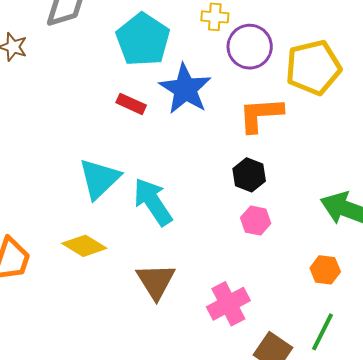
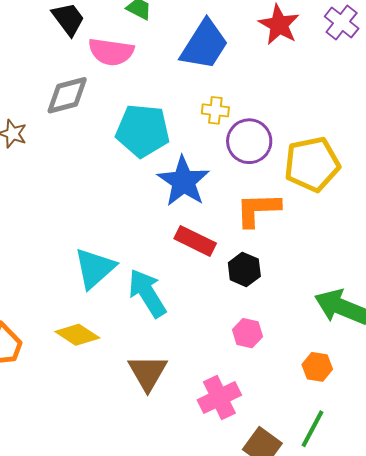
cyan pentagon: (143, 40) -> (143, 131), turned -30
red rectangle: (131, 104) -> (195, 241), moved, size x1.4
pink hexagon: (256, 221) -> (247, 333), moved

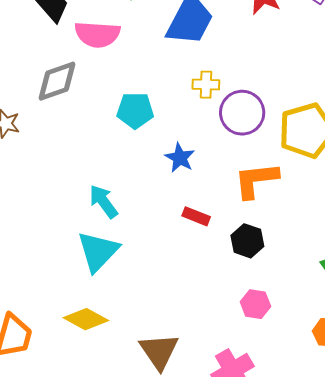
cyan pentagon: (143, 131) -> (135, 110), size x0.7
blue star: (183, 181) -> (180, 158), size x0.6
red rectangle: (195, 241) -> (196, 216), size x0.7
cyan arrow: (147, 293) -> (103, 202), moved, size x0.7

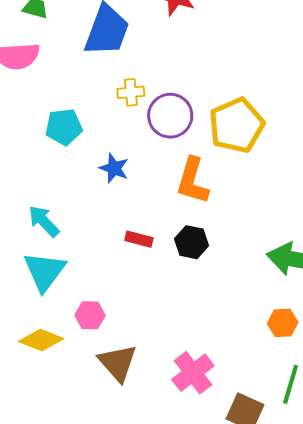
orange L-shape: (256, 180) -> (193, 181), turned -60
red rectangle: (196, 216) -> (139, 239), moved
pink hexagon: (255, 304) -> (90, 315), moved

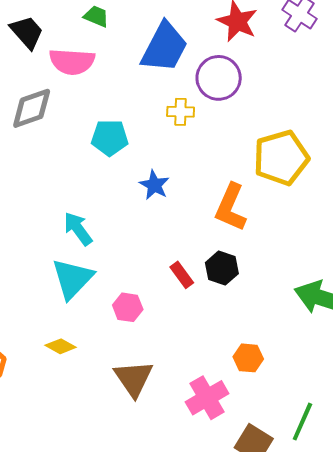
purple circle: (170, 116) -> (219, 78), moved
red rectangle: (139, 239) -> (182, 275), moved, turned 32
pink hexagon: (90, 315) -> (128, 307), moved
orange hexagon: (283, 323) -> (248, 358), moved
yellow diamond: (41, 340) -> (61, 346), size x0.7

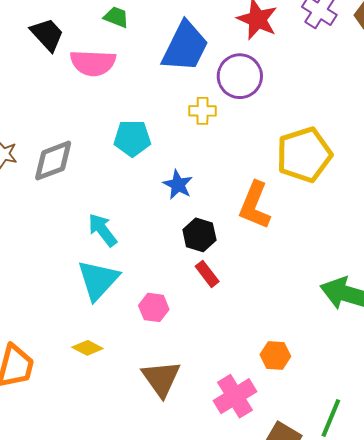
gray diamond: (32, 108) -> (53, 161), moved
black hexagon: (222, 268) -> (199, 235), moved

